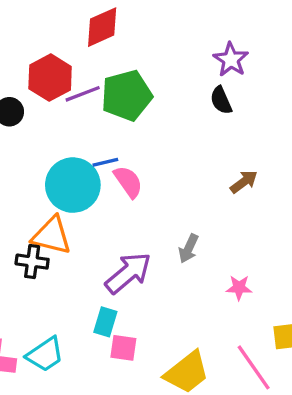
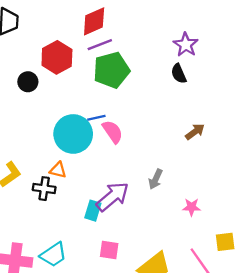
purple line: (83, 94) -> (100, 45), moved
orange triangle: (52, 236) -> (58, 170), size x0.6
cyan rectangle: (105, 322) -> (93, 211), moved

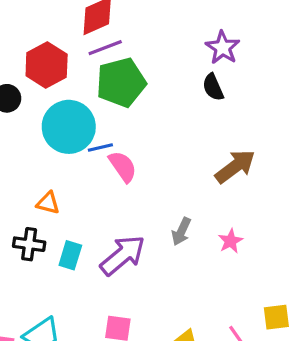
brown arrow: (195, 132) -> (235, 166), size x1.5
cyan circle: (73, 134) -> (69, 127), moved
orange triangle: (58, 170) -> (48, 203), moved
pink star: (191, 207) -> (230, 241), moved, turned -30
cyan rectangle: (93, 211) -> (70, 255), moved

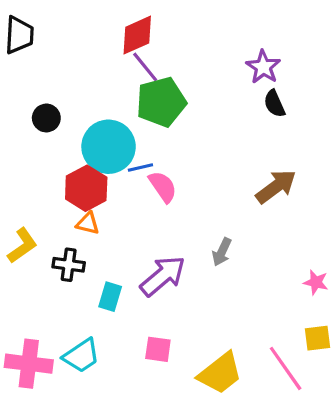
purple line: (105, 48) -> (145, 67), turned 72
red hexagon: (47, 65) -> (86, 188), moved
black semicircle: (213, 87) -> (274, 104), moved
pink star: (230, 241) -> (316, 282), moved, turned -30
cyan rectangle: (70, 255) -> (110, 297), moved

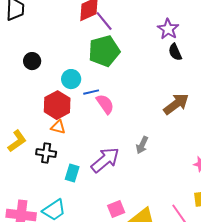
purple line: (145, 67) -> (104, 21), moved
cyan circle: (109, 147) -> (71, 79), size x0.6
pink square: (158, 349) -> (116, 209), moved, turned -30

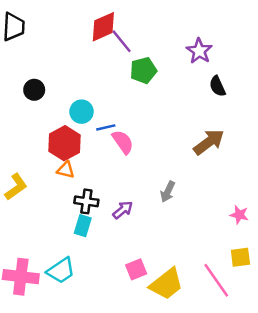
green pentagon: (104, 51) -> (143, 70), moved, size x0.7
black semicircle: (175, 52) -> (217, 86), moved
black cross: (46, 153) -> (86, 201), moved
purple arrow: (105, 160) -> (123, 210), size x0.6

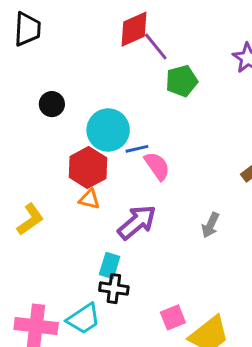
cyan circle: (82, 112) -> (108, 130), size x1.5
black cross: (86, 201) -> (114, 289), moved
purple arrow: (123, 210) -> (137, 222), moved, size x1.6

